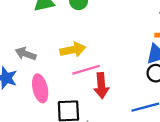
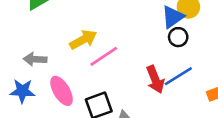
red arrow: (101, 85) -> (155, 79), moved

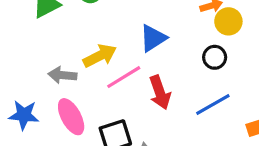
blue triangle: (173, 17) -> (153, 38), moved
gray arrow: (35, 59) -> (62, 75), moved
red arrow: (155, 79) -> (160, 92), moved

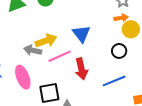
blue triangle: (153, 38) -> (81, 34), turned -42
gray arrow: (62, 75) -> (33, 50), moved

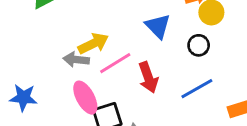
blue triangle: (81, 34) -> (158, 26), moved
pink ellipse: (23, 77) -> (85, 98), moved

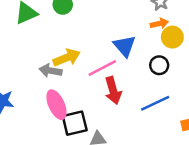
pink line: (115, 63) -> (102, 68), moved

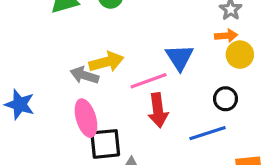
black circle: (159, 65) -> (226, 99), moved

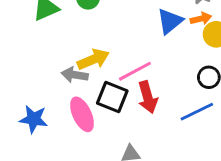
blue triangle: (180, 57) -> (170, 21), moved, turned 32
blue star: (20, 104) -> (34, 119), moved
black square: (105, 144) -> (112, 97), moved, turned 36

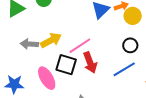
gray arrow: (75, 75) -> (29, 44), moved

